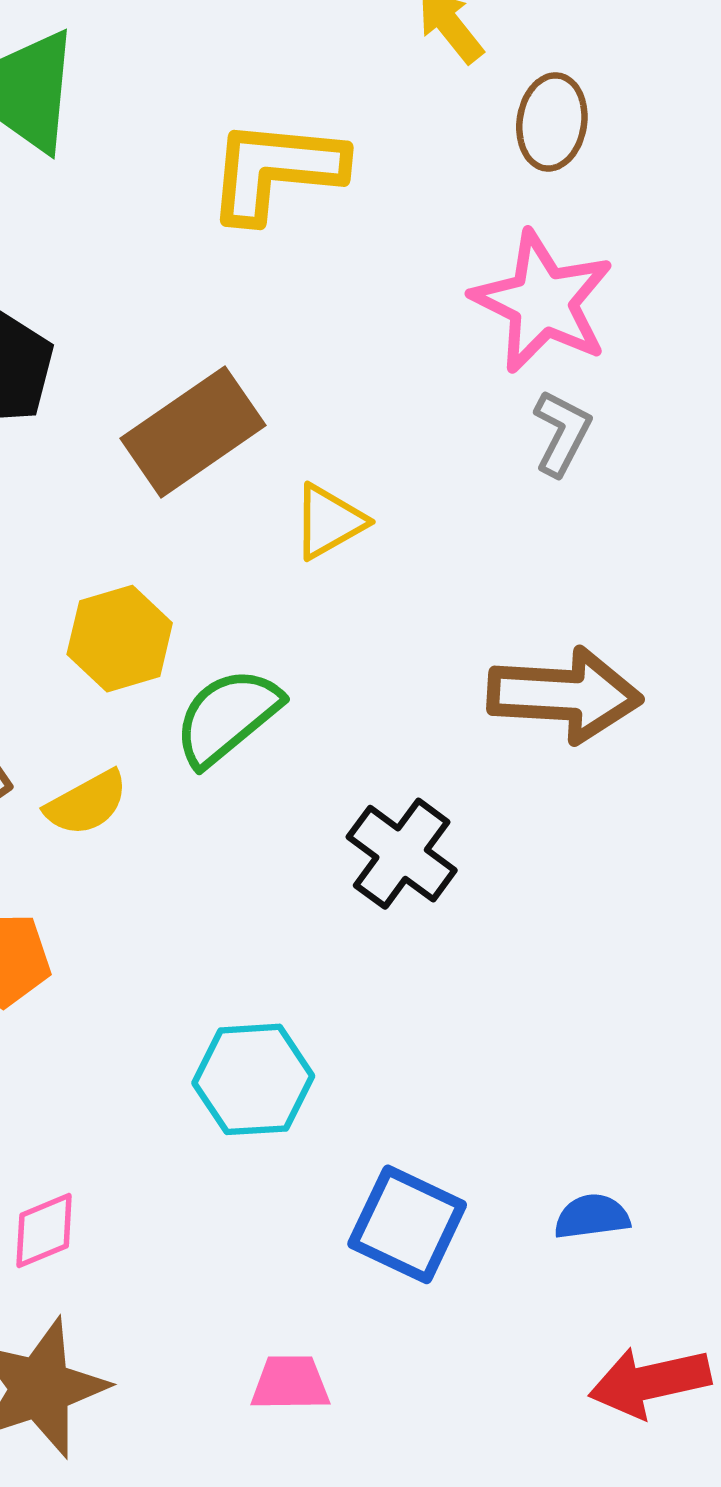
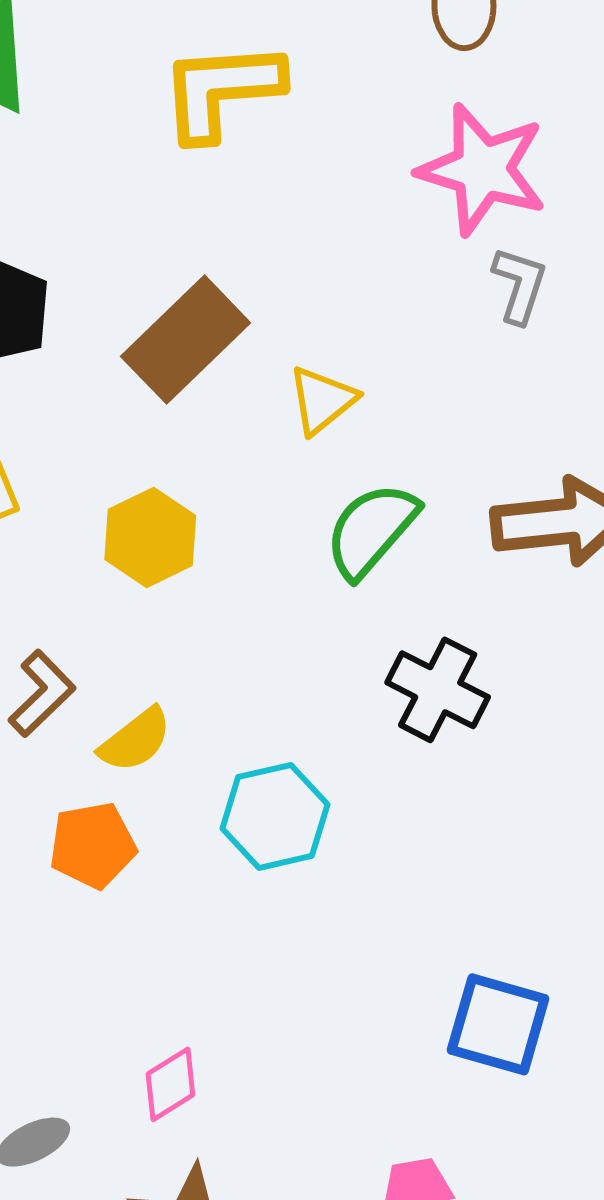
green semicircle: (227, 717) -> (371, 530), moved
yellow semicircle: (87, 803) -> (135, 740), moved
cyan hexagon: (253, 1079) -> (275, 816), moved

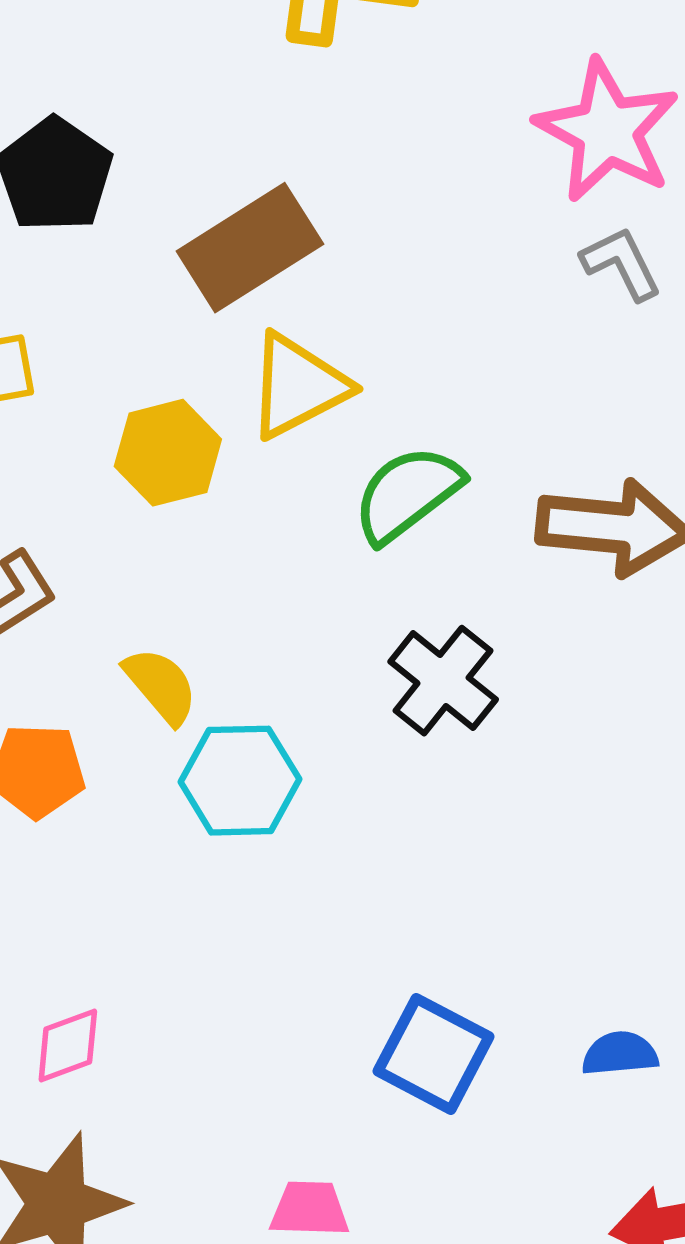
gray L-shape: (520, 285) -> (621, 263), turned -56
yellow triangle: (322, 400) -> (298, 386), moved, size x1.4
yellow semicircle: (135, 740) -> (161, 686), moved, turned -104

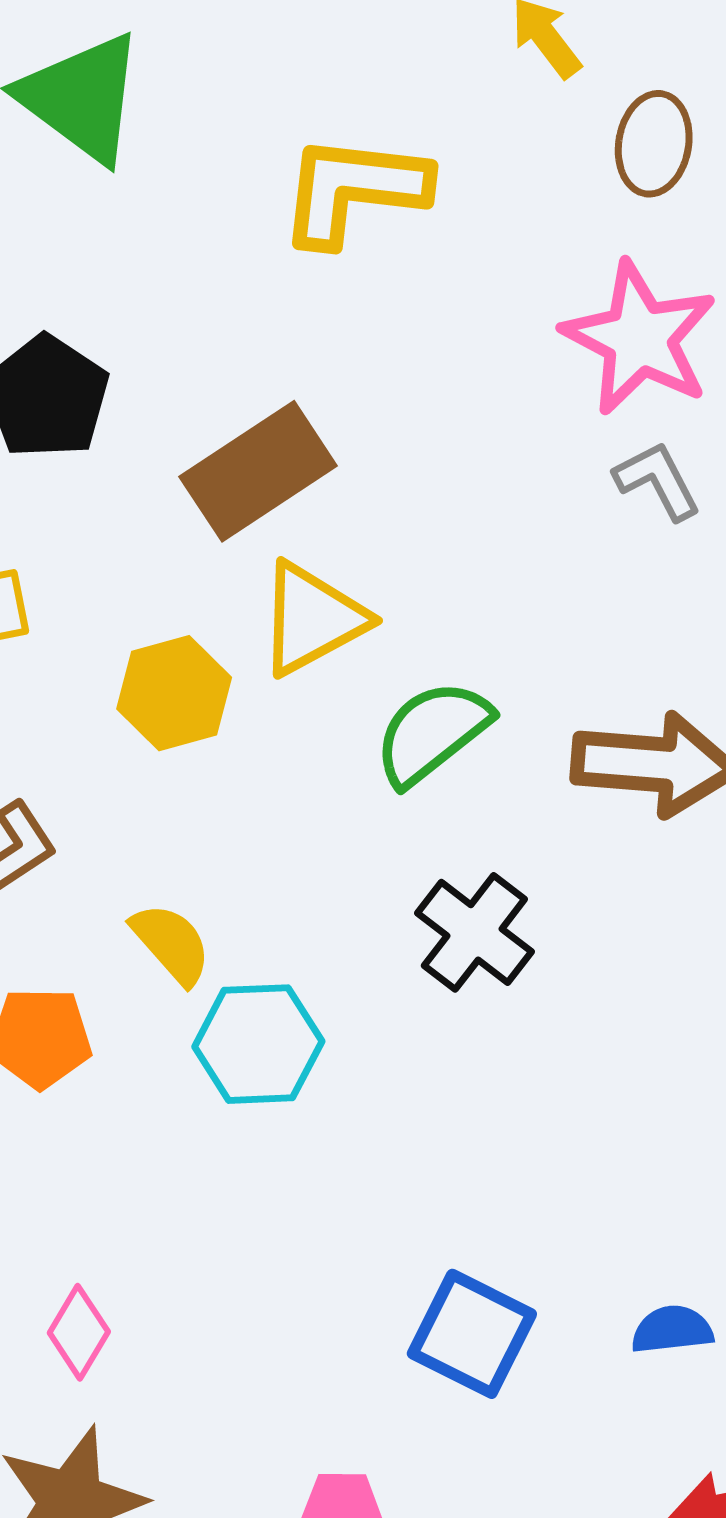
pink diamond: (68, 1045) -> (79, 1332), turned -38

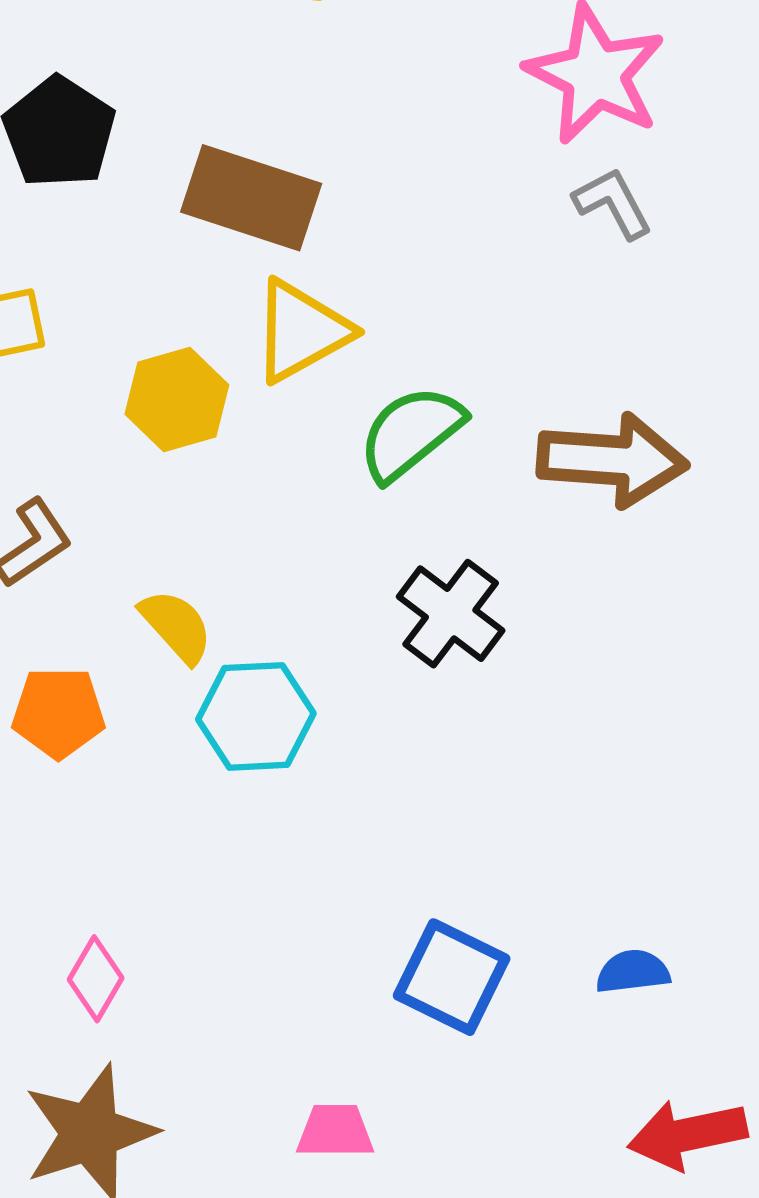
brown rectangle: (258, 471) -> (251, 198), turned 52

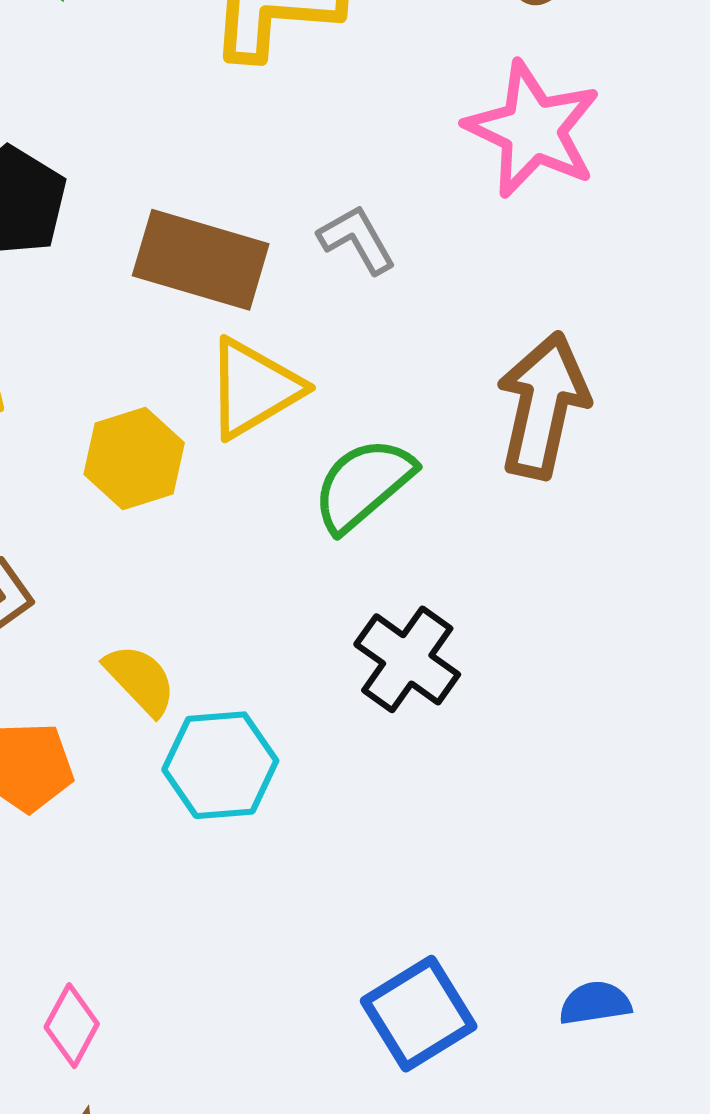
gray L-shape: (613, 203) -> (357, 239), moved
brown arrow: (612, 460) -> (543, 405), moved, turned -80
blue square: (452, 977) -> (419, 1014), turned 34

